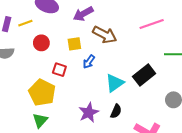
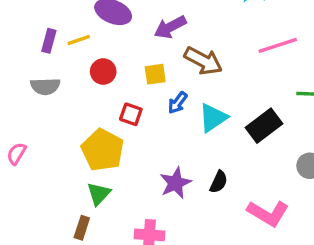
cyan triangle: (115, 83) -> (213, 118), moved

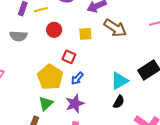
blue arrow: (178, 103) -> (77, 78), moved
cyan triangle: (213, 118) -> (119, 81), moved
purple star: (175, 183) -> (75, 104), moved

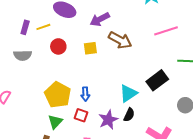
red square: (69, 57) -> (81, 115), moved
blue arrow: (77, 78) -> (85, 94), turned -40
purple star: (75, 104) -> (108, 120), moved

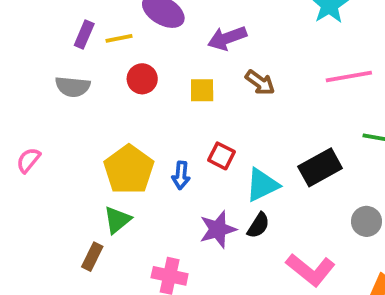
brown arrow: (120, 40) -> (260, 82), size x0.7
red square: (81, 115) -> (222, 156), moved

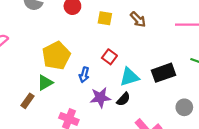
blue arrow: (181, 175) -> (84, 75), moved

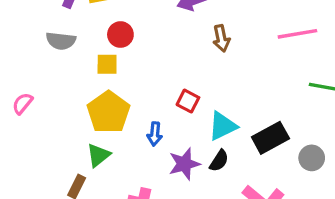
yellow square: (105, 18) -> (107, 64), moved
brown arrow: (138, 19) -> (221, 38), turned 42
black rectangle: (163, 73) -> (270, 138), moved

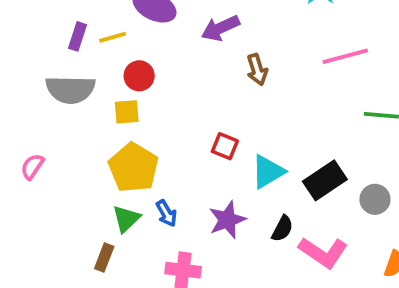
gray semicircle: (61, 41) -> (70, 89), size x1.4
blue arrow: (155, 134) -> (166, 213), moved, turned -30
black semicircle: (219, 161) -> (282, 229), moved

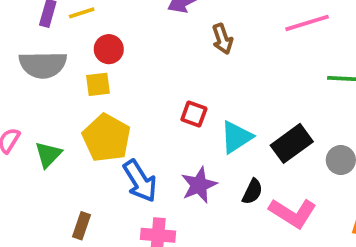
blue arrow: (166, 213) -> (140, 181), size x1.6
green triangle: (126, 219) -> (48, 154), moved

